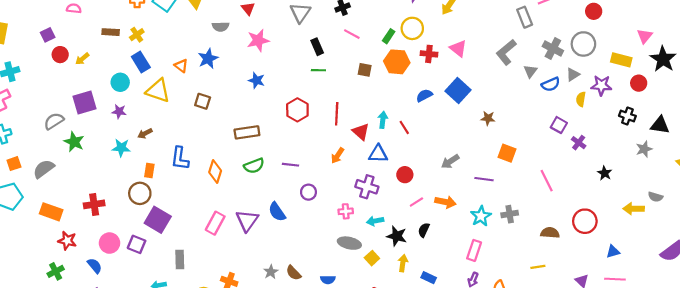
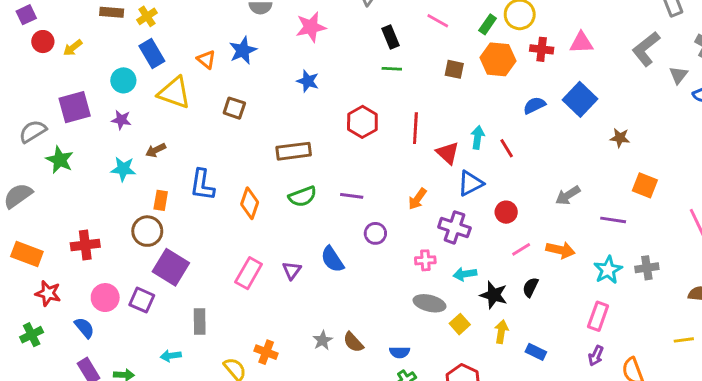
pink triangle: (458, 48) -> (581, 43), turned -42
blue triangle: (378, 154) -> (470, 183), turned -30
orange arrow: (337, 156) -> (417, 199), moved
purple triangle: (247, 221) -> (292, 270), size x0.6

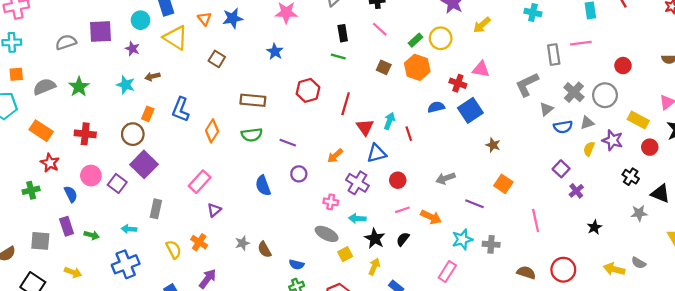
red cross: (542, 49) -> (458, 83), moved
green star: (60, 160) -> (79, 87), moved
purple triangle: (292, 270) -> (214, 210), moved

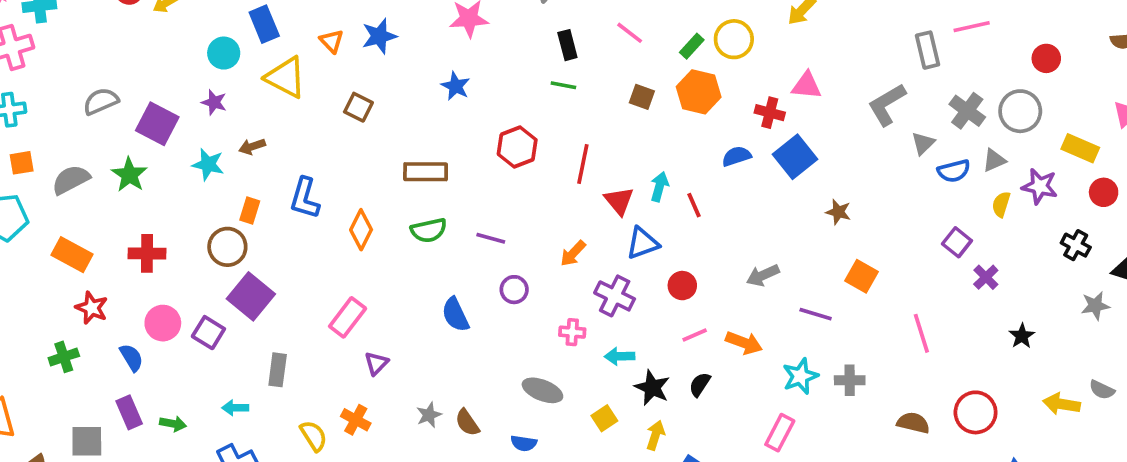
purple square: (100, 31) -> (157, 124), moved, turned 35
gray ellipse: (327, 234) -> (542, 390), moved

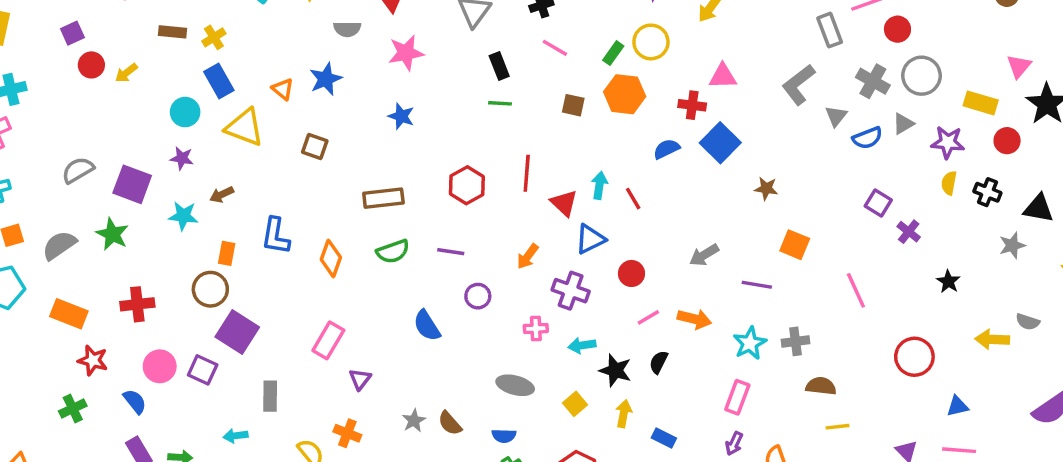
red circle: (1046, 58) -> (897, 29), moved
red hexagon: (517, 147) -> (467, 185), moved
yellow semicircle: (1001, 204) -> (949, 183), moved
brown semicircle: (913, 423) -> (821, 386), moved

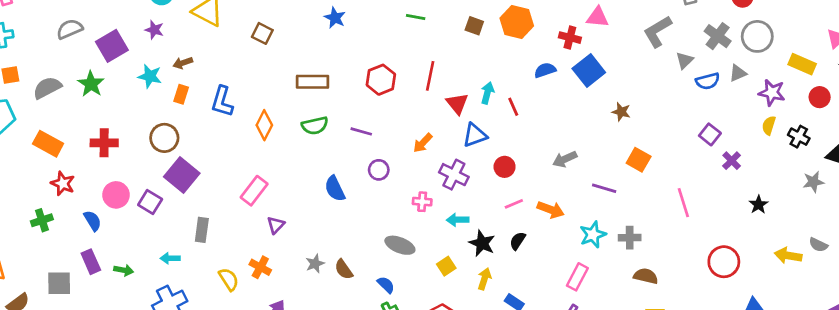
purple square: (132, 184) -> (112, 46), turned 32
orange rectangle: (227, 253) -> (181, 94), moved
blue semicircle: (504, 436) -> (386, 285), turned -144

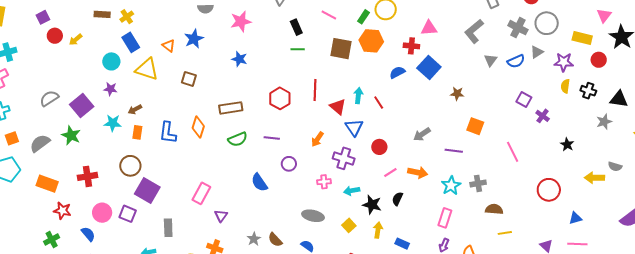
brown square: (474, 26) -> (341, 49), size x1.6
gray triangle: (685, 60) -> (491, 60), moved
orange diamond: (264, 125) -> (198, 127), moved
blue triangle: (475, 135) -> (354, 128), turned -36

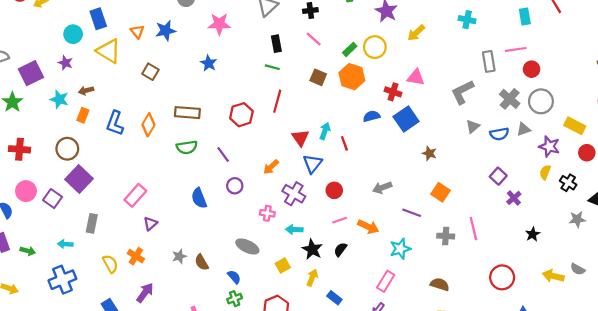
brown square: (341, 49) -> (318, 77), size x0.7
red line: (315, 90) -> (277, 101), moved
purple line: (272, 138) -> (223, 154), turned 35
gray cross: (478, 183) -> (446, 236), moved

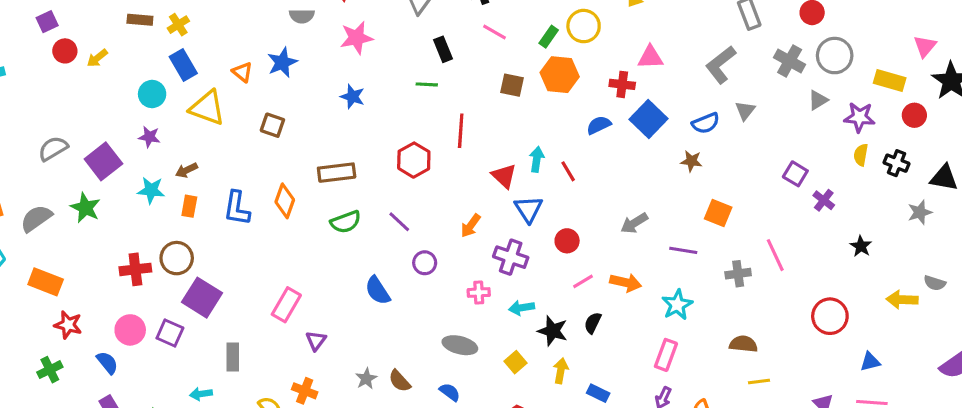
green line: (272, 67) -> (427, 84), moved
blue semicircle: (499, 134) -> (706, 123), moved
red cross: (20, 149) -> (135, 269), moved

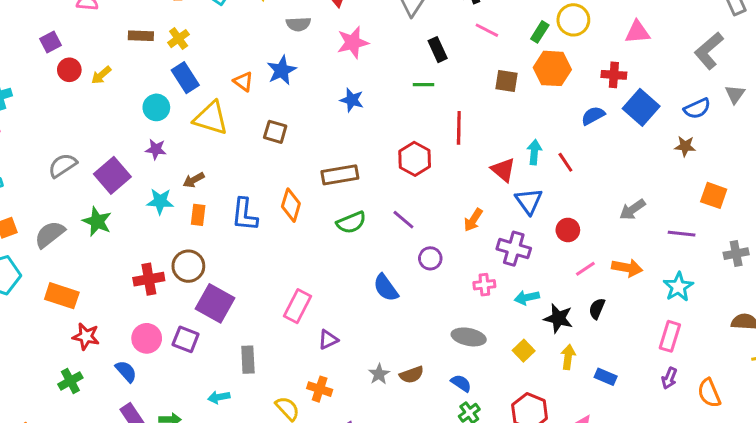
pink triangle: (650, 57) -> (637, 32), moved
purple triangle: (316, 341) -> (328, 340), turned 30
brown semicircle: (400, 381) -> (412, 375), turned -65

